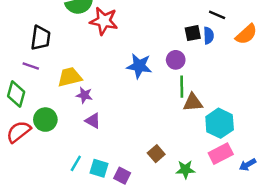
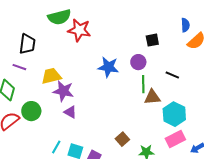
black line: (217, 15) -> (172, 75), moved
blue semicircle: (209, 36) -> (185, 25), moved
purple star: (84, 95) -> (63, 91), size x1.5

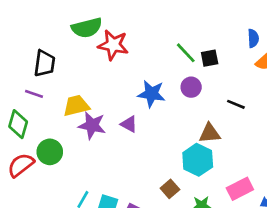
green line: (143, 84) -> (186, 53), moved, turned -42
purple triangle: (70, 112) -> (129, 124), moved
cyan hexagon: (174, 114) -> (198, 160), moved

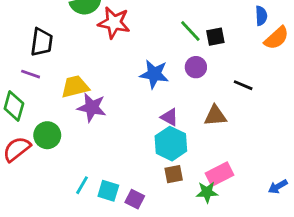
purple triangle: (129, 124) -> (169, 117), moved
cyan hexagon: (198, 160) -> (171, 144), moved
brown square: (170, 189) -> (174, 174), turned 30
pink rectangle: (240, 189) -> (219, 174), moved

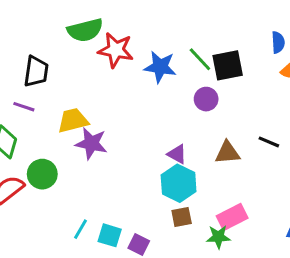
black square: (215, 37) -> (228, 65), size x1.5
blue star: (154, 74) -> (160, 67), moved
black line: (243, 85) -> (269, 142), moved

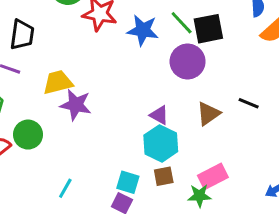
purple circle: (206, 99) -> (188, 62), size x1.5
brown triangle: (228, 153) -> (208, 114), turned -30
cyan square: (110, 235) -> (128, 182), moved

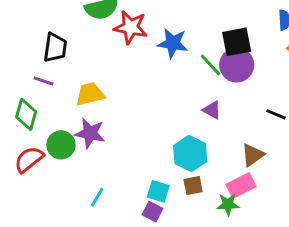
green line: (182, 23) -> (211, 65), moved
purple circle: (188, 62) -> (237, 65), moved
purple star: (76, 105) -> (90, 133), moved
brown triangle: (208, 114) -> (253, 155), moved
purple triangle: (159, 115) -> (212, 110), moved

